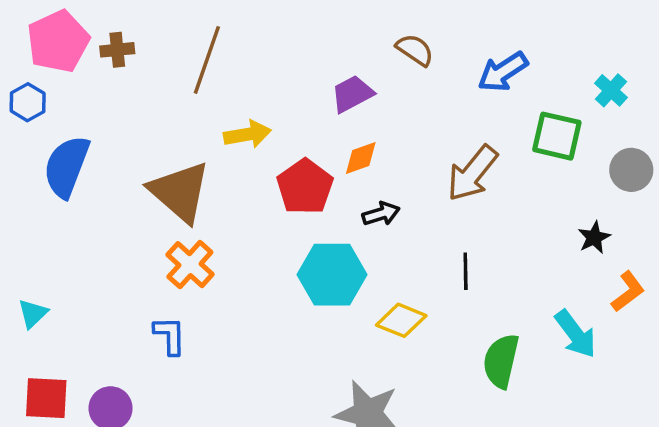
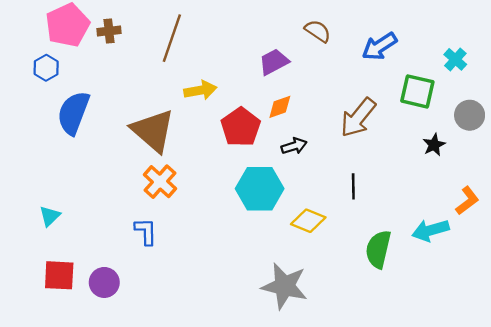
black star: (594, 237) -> (434, 145), moved
cyan arrow: (575, 334) -> (430, 230), turned 111

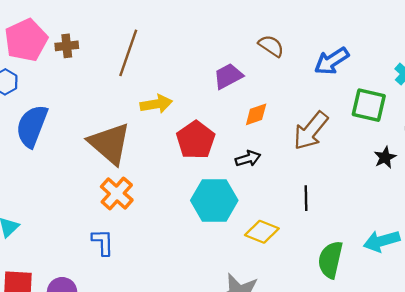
orange diamond: (280, 107) -> (256, 114), moved

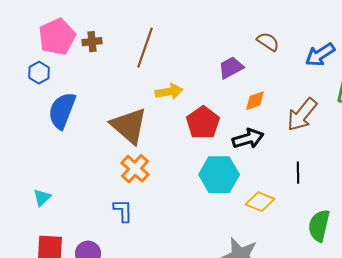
black arrow: (248, 159) -> (248, 139), size x1.4

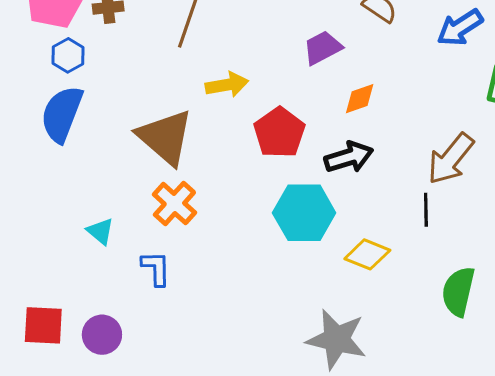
blue hexagon: (39, 73) -> (68, 55), moved
brown arrow: (302, 115) -> (451, 159), moved
cyan triangle: (42, 198) -> (100, 231), moved, turned -36

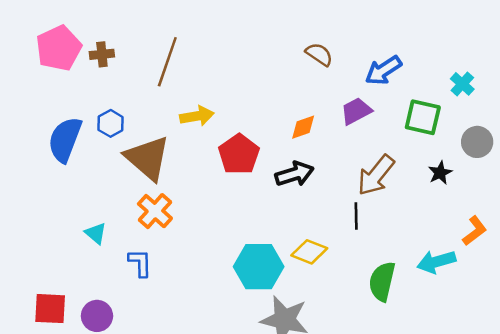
purple trapezoid: (323, 48) -> (356, 111), moved
blue hexagon: (68, 55) -> (111, 123), moved
cyan hexagon: (304, 213) -> (259, 267), moved

